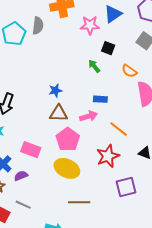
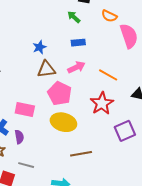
blue rectangle: (100, 99) -> (78, 43), moved
purple semicircle: (21, 176) -> (19, 137), turned 112

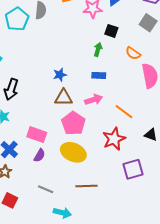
green arrow: (74, 17) -> (98, 49), turned 56
purple semicircle: (19, 137) -> (39, 155), moved, turned 32
gray line: (26, 165) -> (46, 189), moved

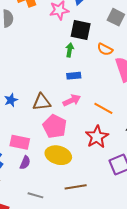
black square: (111, 31) -> (81, 30), size x1.5
blue star: (60, 75) -> (11, 100), moved

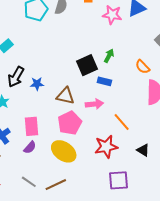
black square: (81, 30) -> (87, 65), moved, turned 35
pink rectangle: (20, 142) -> (32, 126), turned 54
brown line: (76, 187) -> (56, 185), moved, turned -35

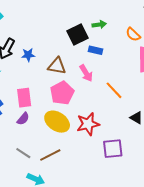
green arrow: (109, 56) -> (99, 25), turned 56
pink arrow: (94, 104) -> (86, 73), turned 66
red star: (106, 147) -> (88, 124), moved

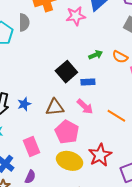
green arrow: (99, 25) -> (96, 55), moved
purple semicircle: (23, 119) -> (30, 177), moved

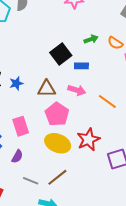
pink arrow: (85, 107) -> (77, 90), turned -30

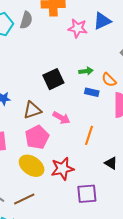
blue rectangle: (81, 66) -> (92, 92), moved
brown triangle: (47, 89) -> (32, 110), turned -30
orange line: (107, 101) -> (89, 135), turned 60

